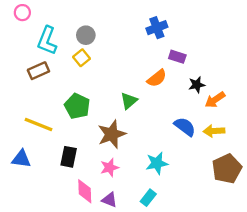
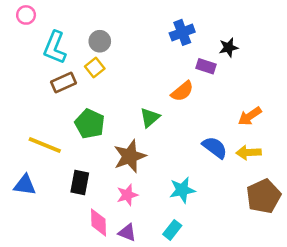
brown rectangle: (38, 71) -> (64, 82), moved
black star: (197, 85) -> (228, 47), moved

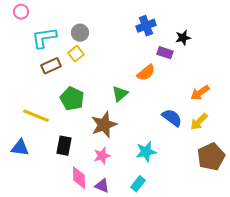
cyan L-shape: (55, 47) -> (44, 38), turned 60
yellow arrow: (248, 152) -> (199, 122), turned -42

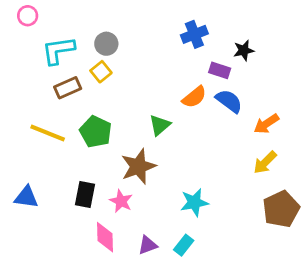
yellow line: (36, 116) -> (48, 133), moved
blue semicircle: (172, 118) -> (229, 101), moved
pink star: (102, 156) -> (121, 201), moved, turned -30
purple triangle: (102, 186) -> (148, 245), moved, turned -42

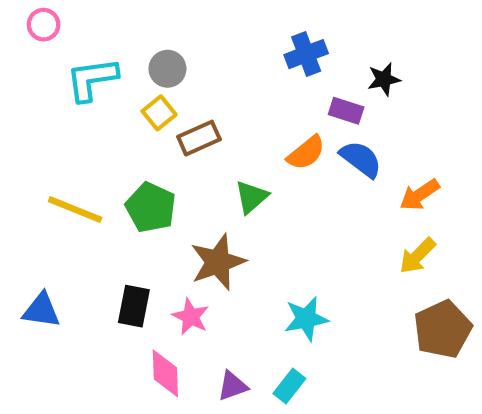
brown rectangle: (68, 88) -> (199, 138), moved

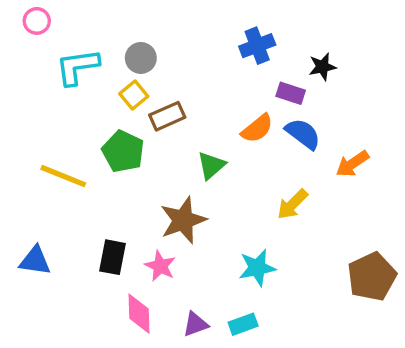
green pentagon: (151, 207) -> (123, 151), moved
yellow arrow: (417, 256) -> (292, 204), moved
cyan rectangle: (289, 386) -> (243, 324), turned 32

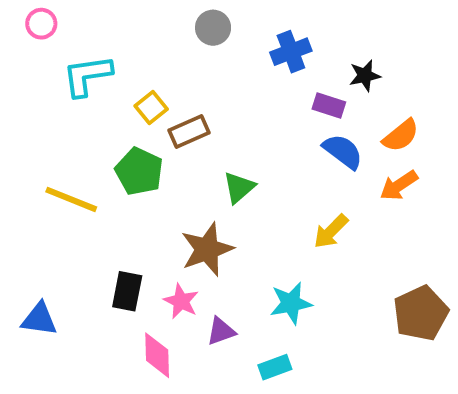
gray circle: (141, 58) -> (213, 28), moved
orange semicircle: (257, 128) -> (401, 135), moved
blue triangle: (35, 261) -> (39, 319), moved
purple triangle: (195, 324) -> (221, 331), moved

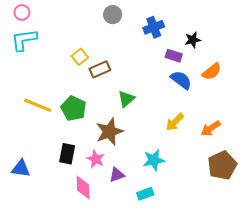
cyan L-shape: (87, 76) -> (24, 40), moved
green pentagon: (139, 171) -> (74, 108), moved
orange arrow: (399, 185) -> (211, 128), moved

